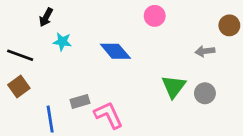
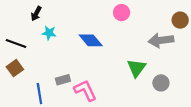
gray arrow: (205, 51) -> (161, 40), size x1.6
gray circle: (205, 93) -> (161, 83), moved

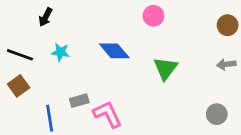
cyan star: (49, 33) -> (60, 52), moved
gray arrow: (161, 40) -> (226, 64), moved, size x0.6
green triangle: (136, 68) -> (166, 68), moved
gray circle: (161, 83) -> (217, 114), moved

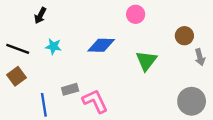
brown circle: (228, 25) -> (184, 36), moved
blue diamond: (114, 51) -> (101, 45), turned -48
gray arrow: (226, 64) -> (200, 57), turned -98
gray circle: (217, 114) -> (192, 101), size x1.5

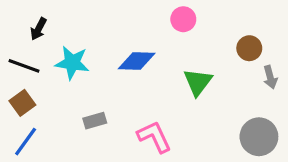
black arrow: (40, 15) -> (38, 29), moved
cyan star: (53, 46) -> (72, 63), size x1.5
pink L-shape: (95, 101) -> (154, 137), moved
blue line: (44, 105) -> (26, 142), moved, turned 45

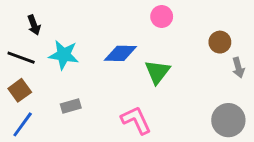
black arrow: (38, 29) -> (34, 25), turned -48
green triangle: (198, 82) -> (157, 72), moved
gray rectangle: (95, 121) -> (71, 106), moved

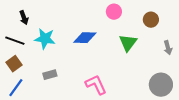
brown circle: (220, 42) -> (151, 20), moved
green triangle: (157, 72) -> (128, 43), moved

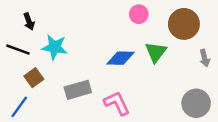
brown circle: (151, 20) -> (184, 24), size x1.6
blue diamond: (85, 38) -> (120, 58), moved
brown square: (14, 64) -> (34, 78), moved
gray rectangle: (50, 75) -> (78, 90), moved, size x1.5

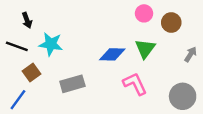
pink circle: (139, 14) -> (144, 13), moved
brown circle: (184, 24) -> (171, 22), size x0.7
gray arrow: (205, 58) -> (191, 54), turned -133
pink L-shape: (117, 103) -> (135, 84), moved

